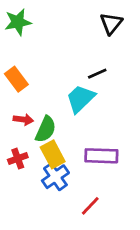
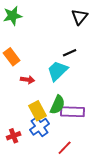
red arrow: (23, 120) -> (28, 80), moved
green semicircle: (46, 129) -> (58, 105), moved
red cross: (18, 159) -> (14, 136), moved

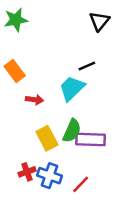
blue cross: (40, 127) -> (49, 176), moved, turned -36
red cross: (14, 136) -> (27, 172), moved

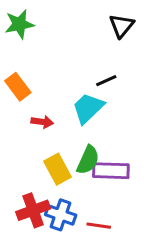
red cross: (27, 172) -> (33, 210), size x1.5
red line: (81, 184) -> (99, 226), turned 54

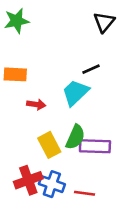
orange rectangle: (18, 87) -> (15, 74), turned -50

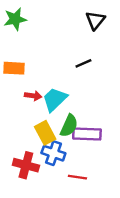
cyan trapezoid: (75, 93) -> (55, 99), moved
red cross: (28, 180) -> (26, 165), turned 35
blue cross: (52, 184) -> (53, 153), moved

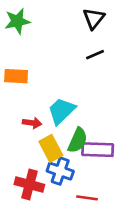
black triangle: (95, 20) -> (94, 18), moved
black line: (83, 63) -> (95, 55), moved
red arrow: (33, 96) -> (32, 123), moved

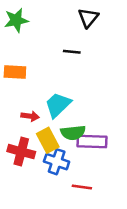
black line: (95, 55) -> (72, 52), moved, turned 30
green semicircle: (78, 140) -> (73, 133), turned 60
red cross: (29, 184) -> (21, 152), moved

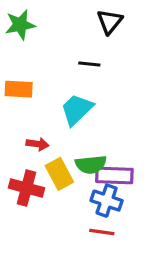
cyan trapezoid: (58, 105) -> (77, 109), moved
blue cross: (57, 162) -> (107, 201), moved

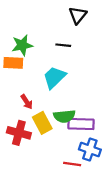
green star: (20, 25) -> (22, 45), moved
red arrow: (37, 144) -> (27, 102), turned 48
blue cross: (107, 201) -> (90, 149), moved

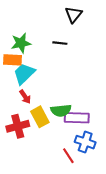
cyan trapezoid: (54, 77) -> (24, 74), moved
red cross: (19, 133) -> (18, 126), turned -30
red line: (72, 164) -> (68, 156), turned 49

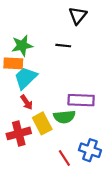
purple rectangle: (77, 118) -> (81, 100), moved
red line: (68, 156) -> (64, 158), moved

